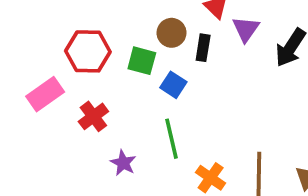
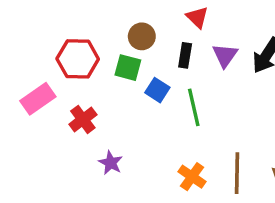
purple triangle: (246, 29) -> (225, 55), moved
brown circle: (172, 33) -> (142, 36), moved
green line: (172, 139) -> (194, 107), moved

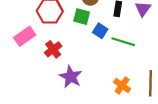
green line: (194, 107) -> (123, 42), turned -60
purple star: (111, 163) -> (71, 77), size x1.5

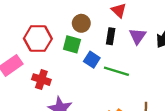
red cross: (53, 49) -> (41, 80), turned -35

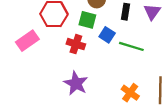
red cross: (41, 80) -> (76, 44), moved

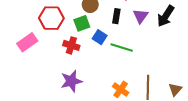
green square: (87, 20) -> (82, 23), turned -35
purple star: (76, 83) -> (71, 81), turned 30

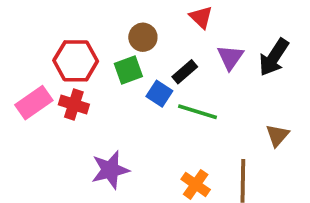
black rectangle: (116, 16) -> (185, 72), moved, turned 40
red cross: (71, 45) -> (74, 104), moved
brown triangle: (175, 89) -> (277, 135), moved

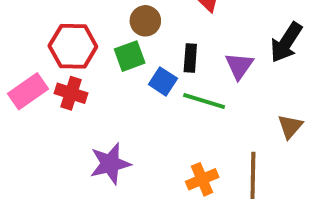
purple triangle: (230, 57) -> (239, 66), moved
black rectangle: (185, 72) -> (190, 58), turned -45
orange cross: (196, 184) -> (202, 179), turned 32

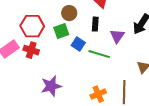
black rectangle: (190, 58) -> (95, 24), moved

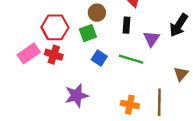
blue square: (78, 44) -> (99, 58), moved
orange cross: (98, 94) -> (130, 105), turned 35

